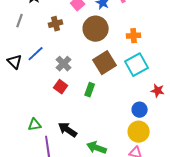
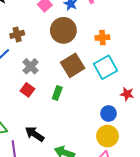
brown cross: (56, 24) -> (17, 34), moved

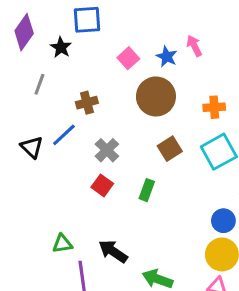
brown square: (73, 65) -> (170, 149), size x0.7

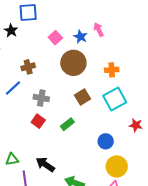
gray cross: (107, 150) -> (41, 98), turned -35
green rectangle: (147, 190) -> (67, 124), turned 32
blue circle: (223, 221) -> (106, 141), moved

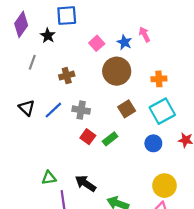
blue line: (13, 88) -> (53, 110), moved
red square: (38, 121) -> (88, 137), moved
blue circle: (106, 141) -> (153, 143), moved

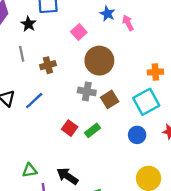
blue star: (124, 42) -> (107, 14), moved
gray line: (32, 62) -> (22, 54), moved, turned -32
orange cross: (159, 79) -> (155, 72), moved
gray cross: (81, 110) -> (87, 91), moved

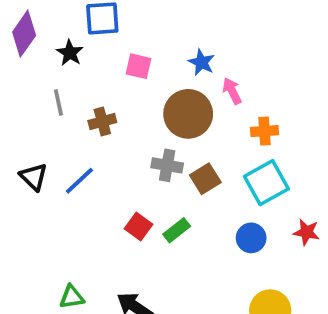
blue star: (107, 14) -> (202, 62), moved
pink arrow: (128, 23) -> (232, 91), moved
pink square: (79, 32) -> (139, 66), moved, turned -35
orange cross: (155, 72) -> (264, 131), moved

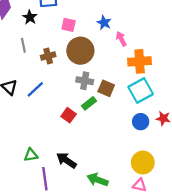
brown circle: (188, 114) -> (80, 51), moved
orange cross: (264, 131) -> (140, 61), size x1.5
brown square: (205, 179) -> (106, 88), turned -35
green rectangle: (177, 230) -> (89, 103), moved
blue circle: (251, 238) -> (141, 122), moved

